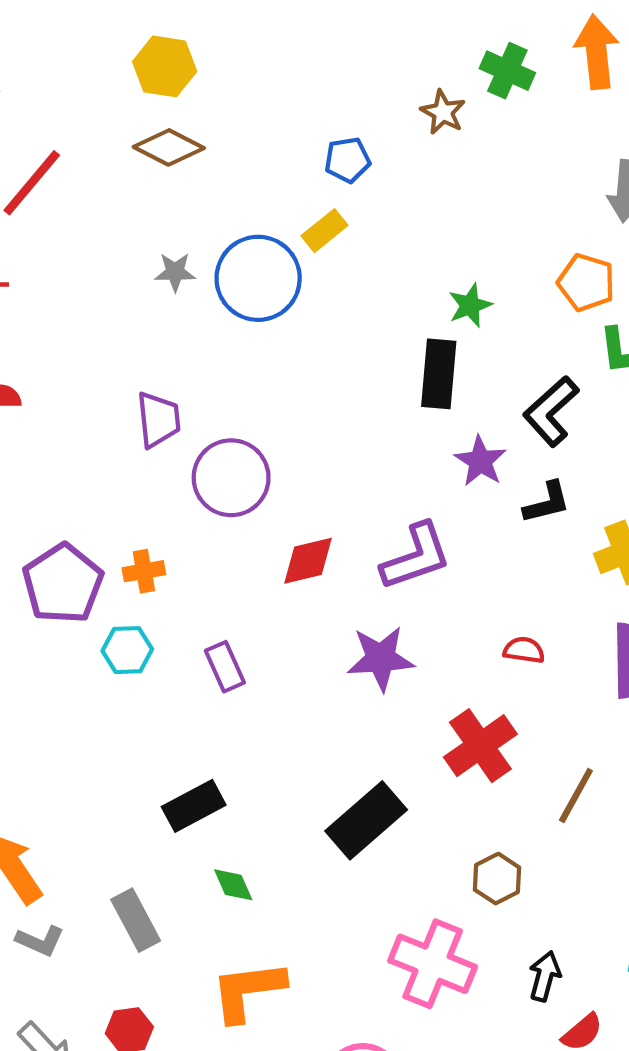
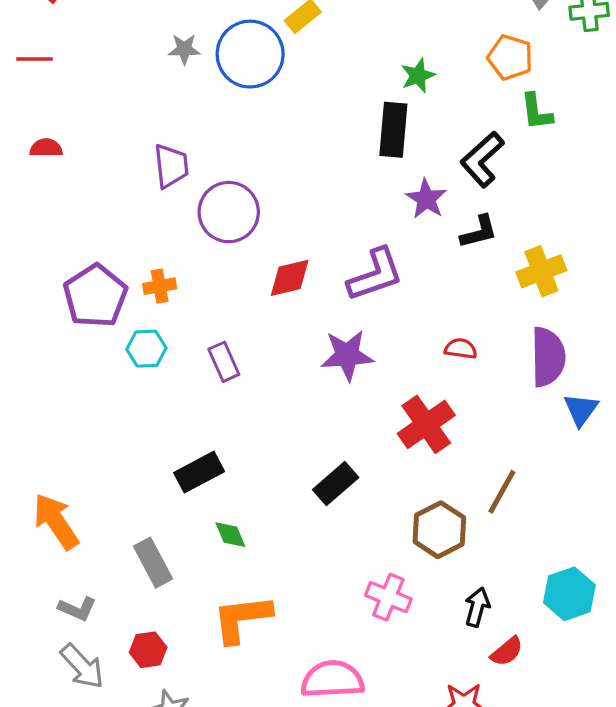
brown line: (576, 795) -> (502, 492), moved
black rectangle: (366, 820) -> (336, 484), size x0.7
brown hexagon: (497, 879) -> (439, 530), size x1.4
gray L-shape: (40, 941) -> (77, 609), moved
pink cross: (433, 964) -> (388, 597), size x0.7

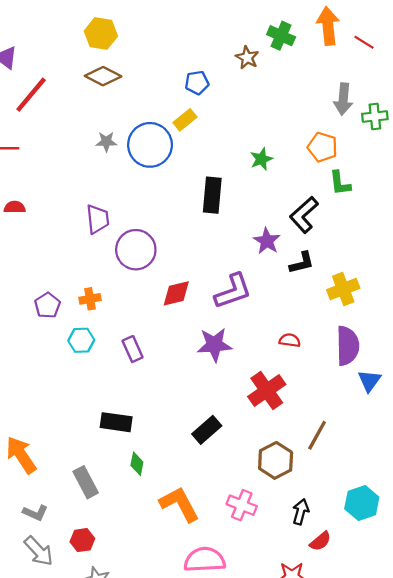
black rectangle: (393, 130) -> (212, 195), moved
purple pentagon: (95, 296) -> (47, 305), size x0.6
black rectangle: (199, 472) -> (116, 422), turned 36
green diamond: (230, 535) -> (137, 464), turned 35
orange L-shape: (242, 619) -> (179, 504), moved, turned 69

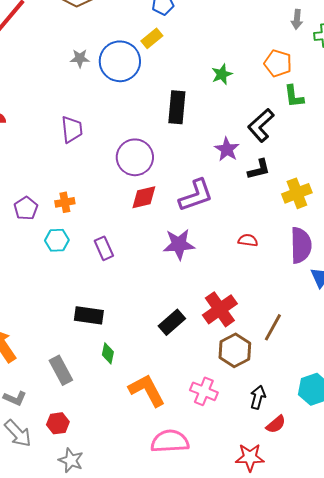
gray arrow: (343, 99) -> (297, 19), size x0.7
purple circle: (136, 250) -> (135, 157), moved
red cross: (267, 391) -> (220, 309), moved

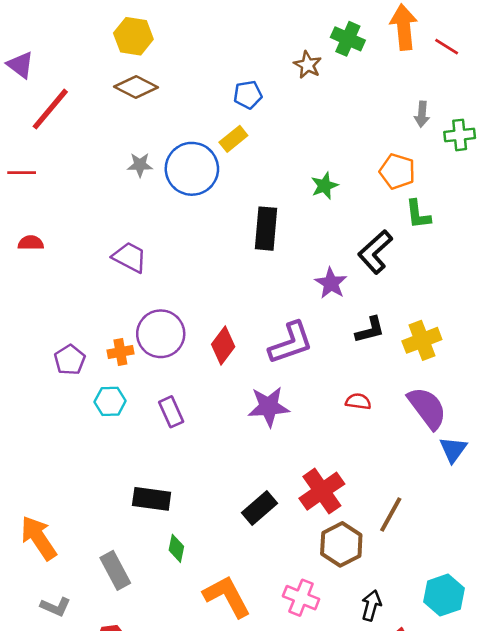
purple trapezoid: (72, 129) -> (130, 257), turned -56
purple circle: (135, 157) -> (161, 334), moved
black L-shape: (259, 169) -> (370, 330), moved
red diamond: (144, 197) -> (223, 346), turned -40
purple semicircle: (301, 245) -> (427, 408), turned -36

